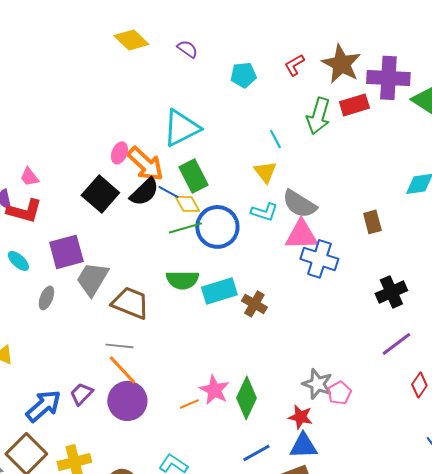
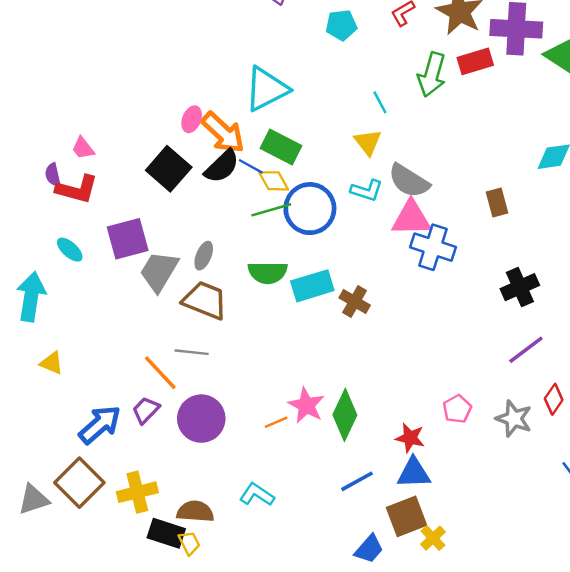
green rectangle: (193, 176) -> (281, 147), turned -36
gray ellipse: (46, 298) -> (204, 256), moved
orange line: (122, 370) -> (160, 373), moved
gray star: (317, 384) -> (514, 419), moved

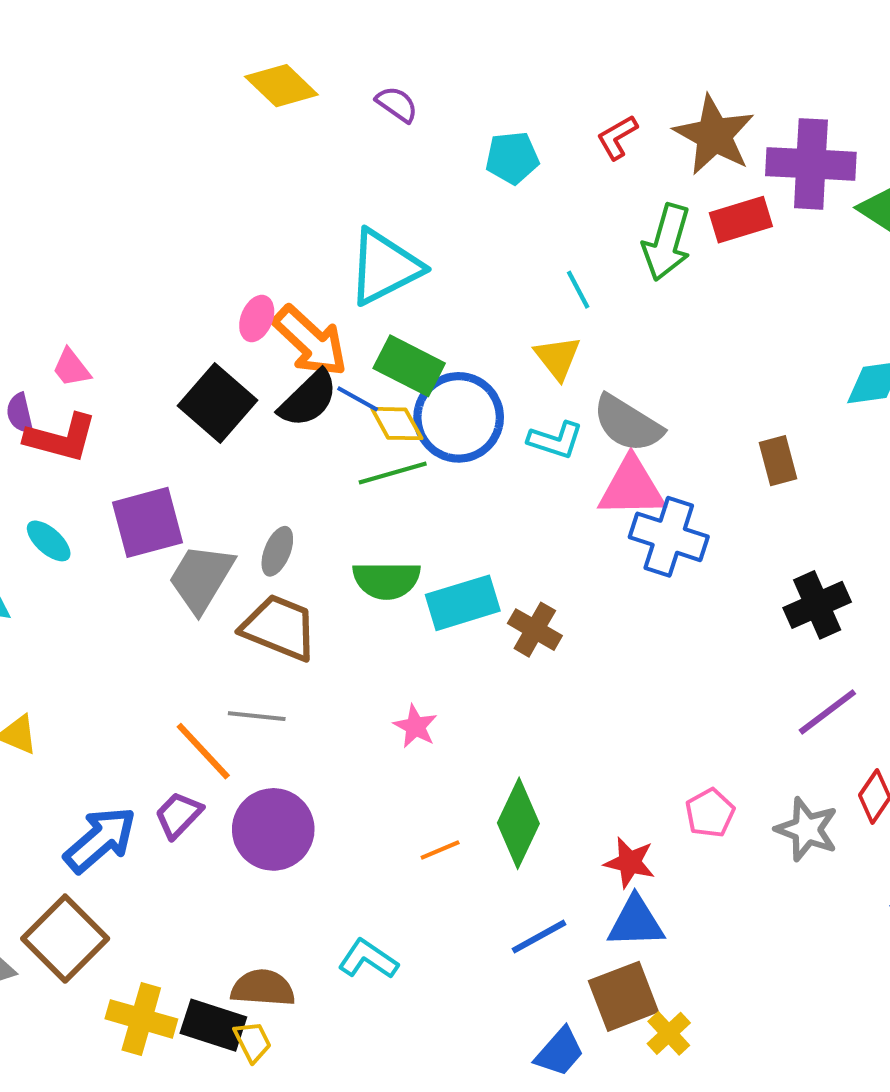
blue circle: (310, 209) -> (459, 417), moved
pink star: (306, 405) -> (415, 726), moved, size x0.7
orange line: (276, 422) -> (440, 850), moved
yellow cross: (137, 492) -> (141, 1019), moved, turned 30

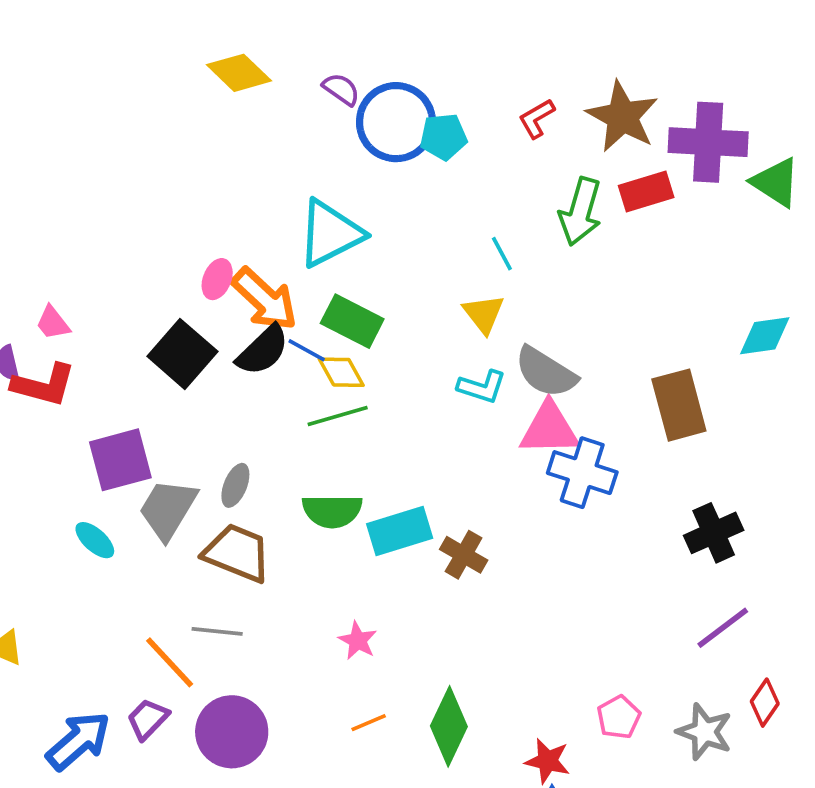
blue circle: (459, 417) -> (396, 122), moved
brown rectangle: (778, 461) -> (679, 405), size x1.6
cyan ellipse: (49, 541) -> (95, 540), moved
orange line: (440, 850) -> (369, 723), moved

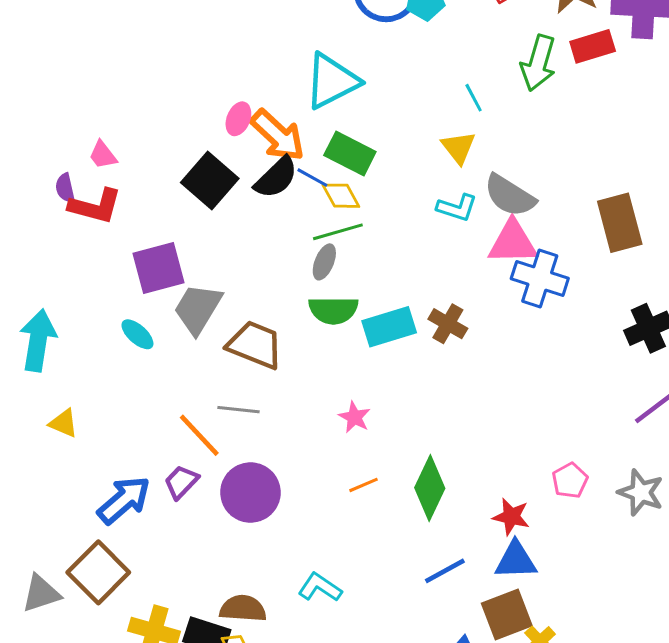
gray ellipse: (235, 485) -> (324, 262), moved
brown cross: (464, 555) -> (448, 324), moved

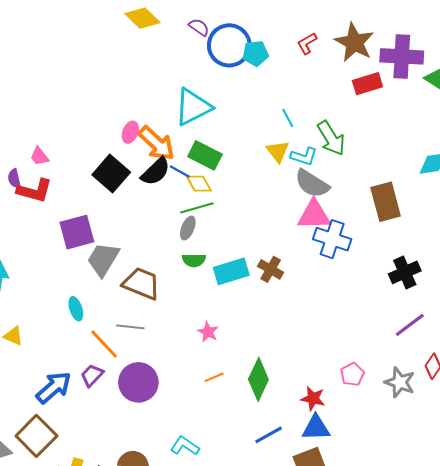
green arrow: (538, 63) -> (331, 138), moved, turned -48
cyan L-shape: (457, 208) -> (304, 156), moved
green semicircle: (333, 310) -> (194, 260), size x0.7
cyan ellipse: (137, 334) -> (76, 309), moved, turned 30

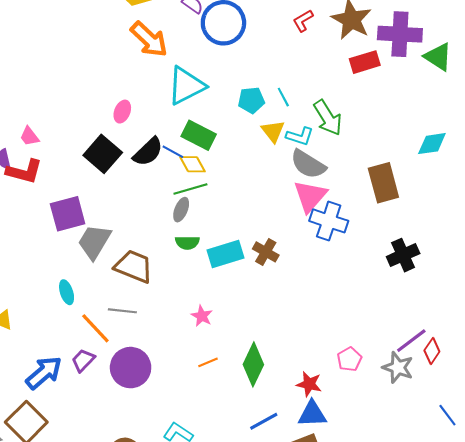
cyan pentagon: (255, 53) -> (251, 100), moved
orange arrow: (157, 143) -> (149, 39), moved
pink triangle: (314, 215) -> (310, 196), turned -48
purple line: (410, 325) -> (411, 341), moved

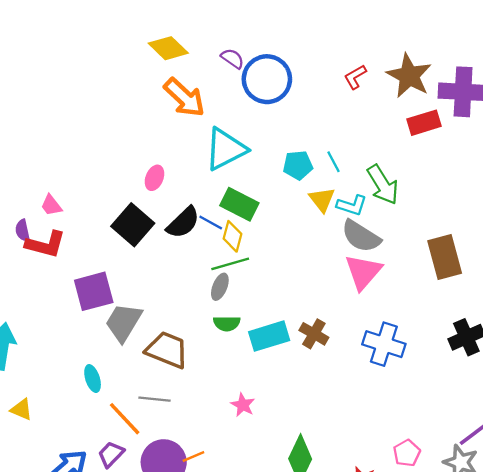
yellow diamond: (192, 164) -> (232, 236), turned 44
blue cross: (329, 221) -> (384, 344), moved
orange line: (208, 362) -> (193, 457), moved

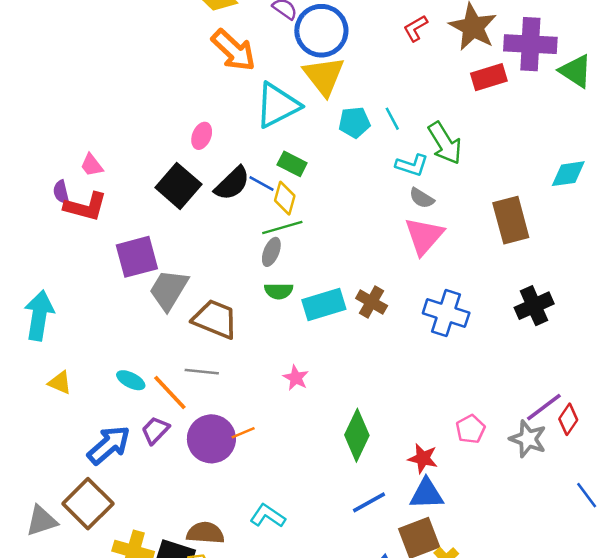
yellow triangle: (322, 200) -> (324, 76), moved, size x1.5
green rectangle: (239, 204) -> (292, 164), size x0.7
gray semicircle: (361, 236) -> (422, 198), size x0.6
cyan ellipse: (93, 379) -> (131, 380), moved, turned -45

